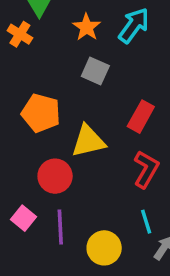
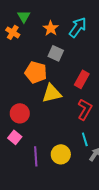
orange pentagon: (41, 113) -> (36, 72), moved
red circle: (55, 176) -> (20, 113), moved
purple line: (60, 227) -> (36, 156), moved

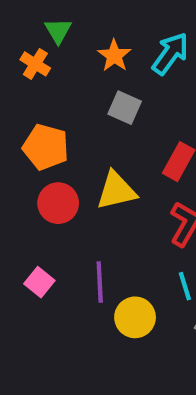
orange pentagon: (36, 72) -> (46, 147), moved
red circle: (20, 113) -> (58, 203), moved
purple line: (36, 156) -> (100, 282), moved

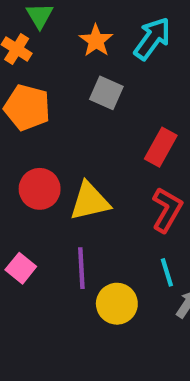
orange pentagon: (46, 147) -> (27, 107), moved
yellow triangle: (116, 191) -> (90, 201), moved

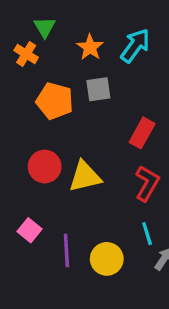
gray square: (106, 93) -> (98, 89), turned -32
orange pentagon: (27, 107) -> (55, 101), moved
purple line: (81, 268) -> (66, 250), moved

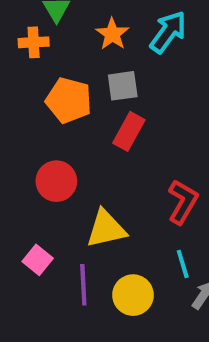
orange cross: (26, 54) -> (34, 42), turned -35
red rectangle: (142, 133) -> (129, 131), moved
yellow triangle: (85, 177) -> (106, 229), moved

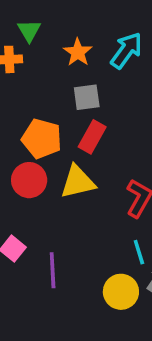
orange pentagon: (69, 100) -> (42, 139), moved
yellow triangle: (106, 229) -> (78, 182), moved
yellow circle: (133, 295) -> (121, 292), moved

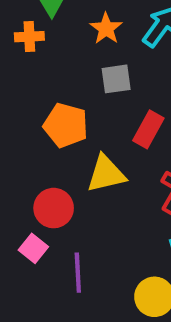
red rectangle: (92, 137) -> (148, 129), moved
red circle: (29, 180) -> (54, 208), moved

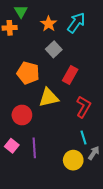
gray square: (116, 79) -> (54, 49), turned -35
pink square: (33, 248) -> (12, 146), moved

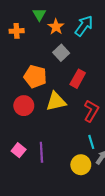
green triangle: (21, 11) -> (39, 14), moved
red circle: (22, 115) -> (24, 106), moved

